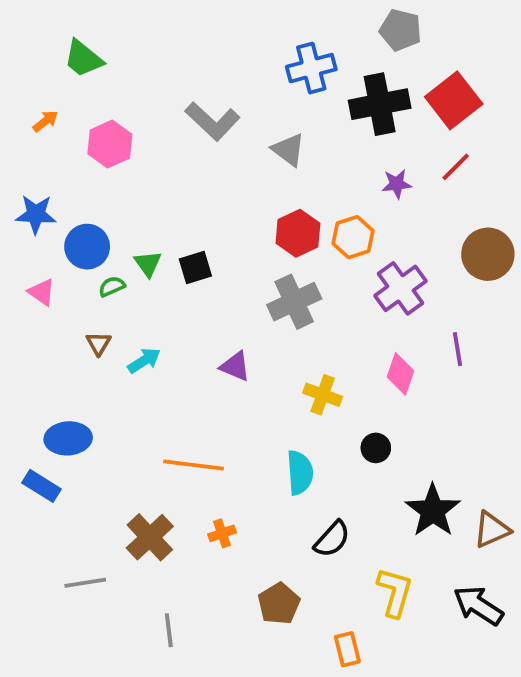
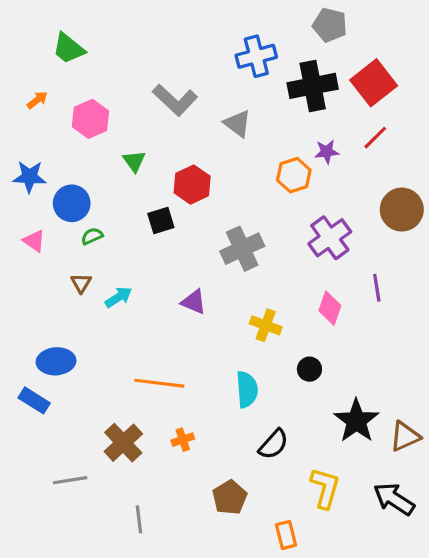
red hexagon: (298, 233) -> (192, 185), moved
orange hexagon: (353, 237) -> (294, 175), moved
green triangle: (148, 264) -> (134, 161), moved

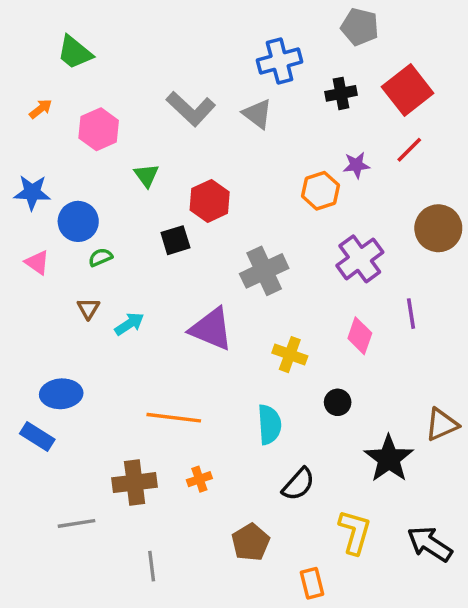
black cross: (313, 86) -> (341, 93), size x0.6
gray triangle: (238, 124) -> (257, 114), moved
purple triangle: (194, 302) -> (211, 329), size x1.6
brown triangle: (405, 436) -> (442, 425), moved
brown cross: (123, 443) -> (135, 483), turned 36

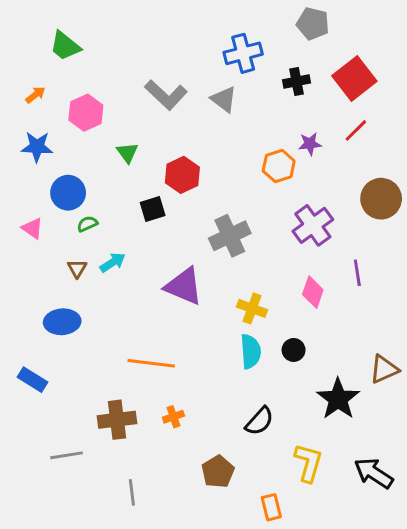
blue star: (32, 192) -> (37, 147), moved
cyan arrow: (129, 324) -> (113, 262), moved
blue ellipse: (61, 394) -> (62, 322), moved
cyan semicircle: (269, 425) -> (251, 351), moved

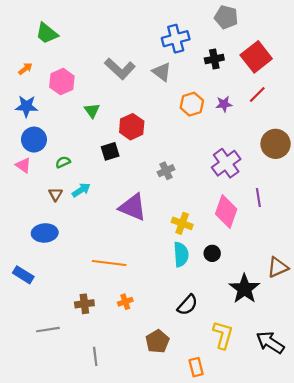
orange hexagon: (279, 166) -> (192, 104), moved
blue circle: (68, 193) -> (34, 140), moved
gray cross: (230, 236) -> (166, 171), size x0.6
pink diamond: (313, 292) -> (226, 211), size x1.4
brown cross: (117, 420) -> (84, 304), size x0.7

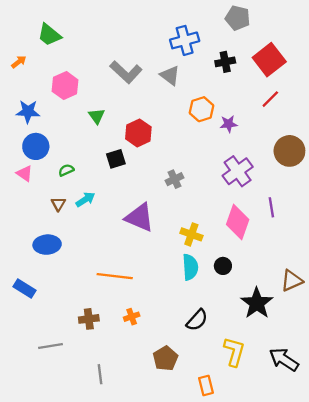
orange arrow: (25, 69) -> (19, 62), moved
purple star: (224, 104) -> (229, 124), moved

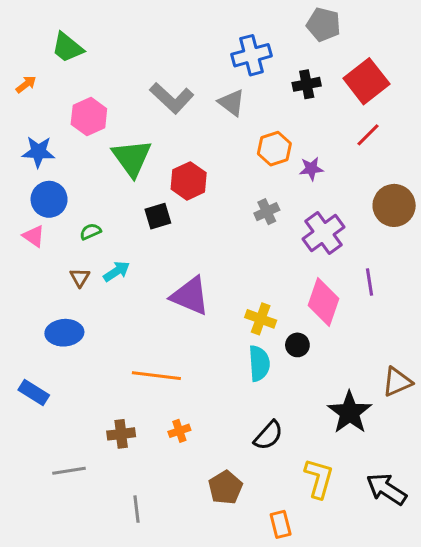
green triangle: (97, 116) -> (132, 158), size x1.8
gray cross: (174, 179) -> (267, 212), moved
black circle: (223, 266) -> (297, 345), moved

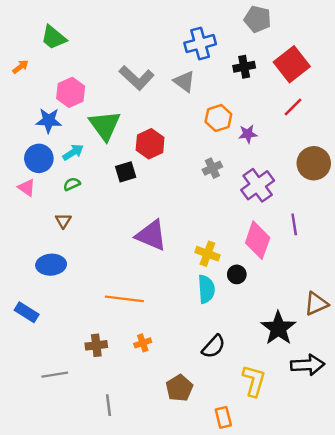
blue star: (38, 152) -> (49, 121), moved
cyan arrow: (117, 271) -> (73, 152), moved
black arrow: (386, 489) -> (308, 365), moved, turned 144

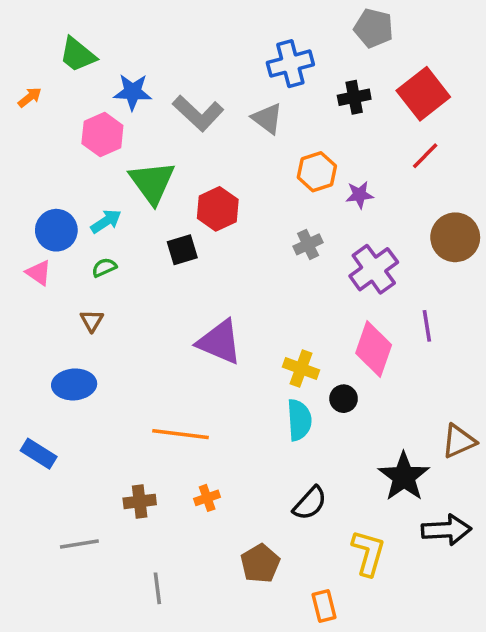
blue star: (49, 121) -> (133, 92), moved

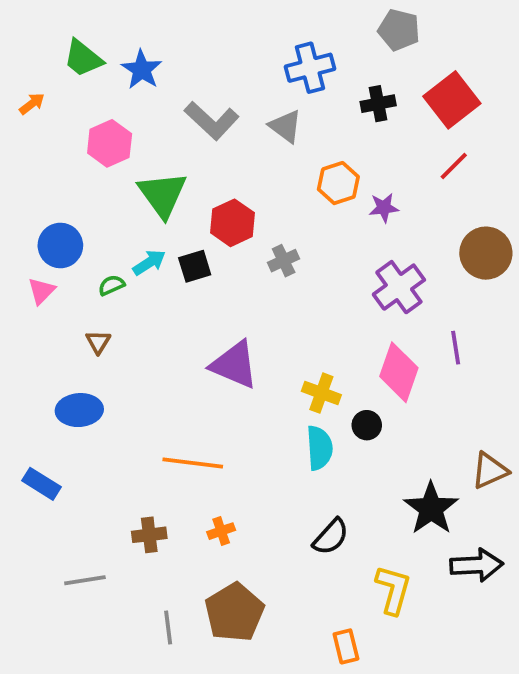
blue star: (133, 92) -> (142, 70), moved, turned 30
cyan arrow: (106, 221) -> (149, 263), moved
gray cross: (308, 244) -> (284, 261), moved
pink triangle: (39, 273) -> (41, 291), turned 40
brown pentagon: (260, 564) -> (234, 612), moved, size x1.4

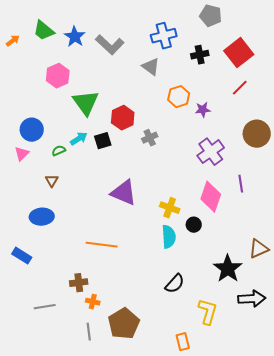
orange arrow: (32, 104) -> (13, 41), moved
gray L-shape: (212, 121) -> (110, 45), moved
orange cross: (221, 531) -> (93, 302), moved, turned 32

